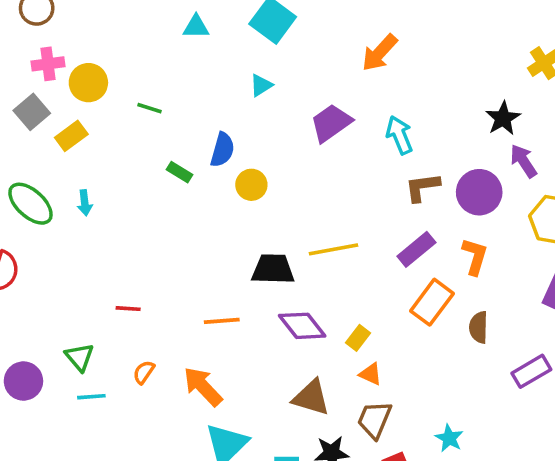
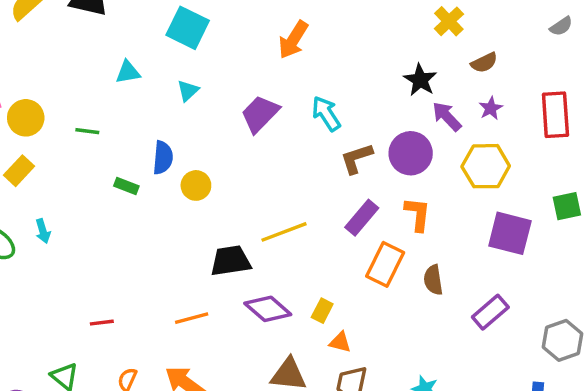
cyan triangle: (196, 27) -> (128, 72), moved

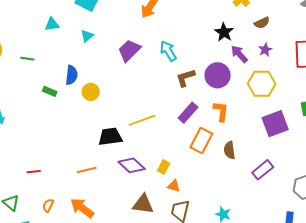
purple square: (510, 233) -> (275, 124), turned -36

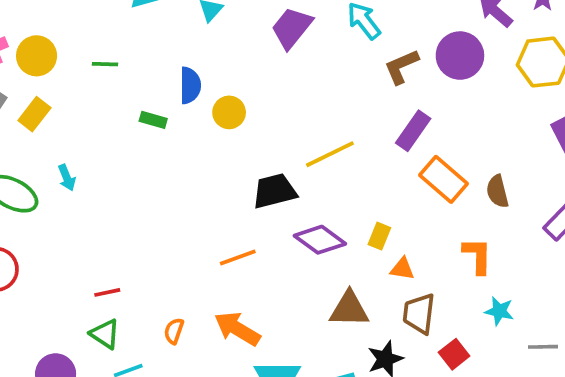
orange L-shape: (221, 111) -> (477, 256), moved
orange rectangle: (201, 141) -> (444, 179), turned -70
red line: (34, 172) -> (107, 292), moved

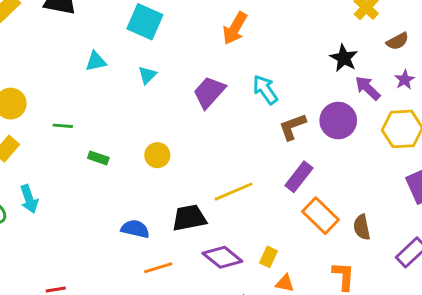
green line: (105, 64) -> (63, 126), moved
blue semicircle: (190, 85) -> (135, 229), moved, turned -80
cyan arrow: (67, 178) -> (29, 199), size x1.4

